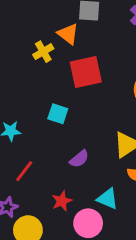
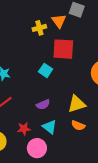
cyan square: (58, 114) -> (46, 70), moved
cyan triangle: (108, 199) -> (50, 127), moved

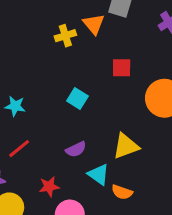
red square: (63, 49) -> (122, 68), moved, size x0.6
orange semicircle: (78, 125) -> (122, 192), moved
cyan triangle: (50, 127) -> (99, 174), moved

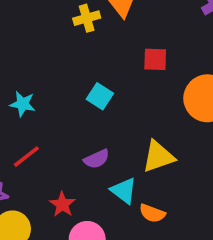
red star: (49, 187) -> (62, 204), turned -30

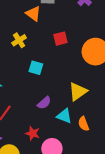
yellow cross: (87, 18) -> (19, 40), moved
orange semicircle: (152, 213) -> (84, 124), turned 64

